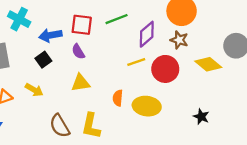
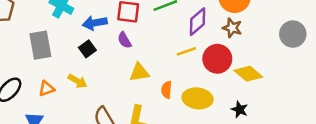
yellow diamond: (208, 64) -> (248, 74), moved
yellow triangle: (81, 83) -> (139, 72), moved
black star: (201, 117) -> (240, 110), moved

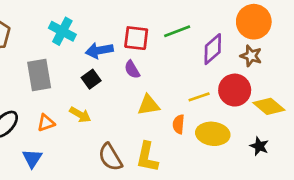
yellow line: (186, 51) -> (199, 97), moved

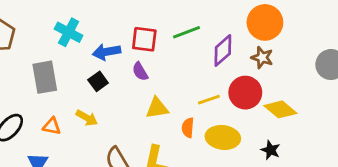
orange triangle: (46, 123) -> (52, 126), turned 30

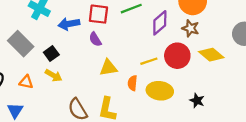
gray rectangle: (45, 77) -> (21, 44), turned -35
black square: (98, 81) -> (51, 53), moved
yellow diamond: (280, 109) -> (211, 55), moved

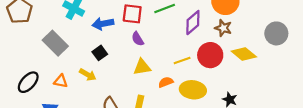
purple semicircle: (95, 39) -> (138, 39), moved
black square: (51, 53) -> (100, 53), moved
orange semicircle: (132, 83) -> (166, 82), turned 64

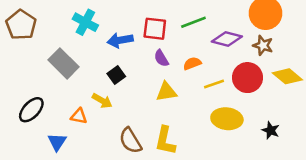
purple diamond: (193, 23) -> (227, 39), turned 55
orange triangle: (61, 81) -> (79, 116), moved
orange semicircle: (166, 82) -> (192, 63), moved

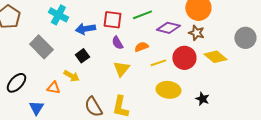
yellow triangle: (166, 92) -> (121, 69), turned -42

